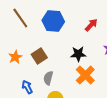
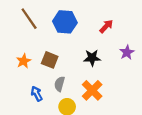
brown square: (39, 56) -> (50, 60), turned -35
orange cross: (85, 75) -> (92, 90), moved

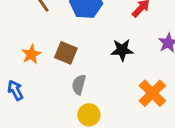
orange cross: (92, 90) -> (152, 93), moved
blue arrow: (37, 94) -> (15, 90), moved

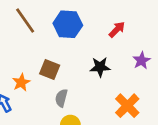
orange star: (31, 54) -> (21, 82), moved

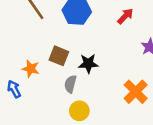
black star: (100, 67) -> (88, 63), moved
orange star: (21, 82) -> (31, 69), turned -30

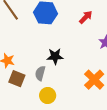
brown square: (59, 56) -> (17, 79), moved

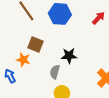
brown square: (17, 79) -> (35, 44), moved

